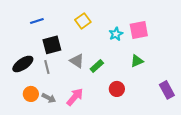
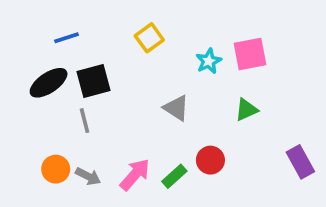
gray triangle: (77, 61) -> (176, 108), moved
black ellipse: (23, 64) -> (49, 83), moved
green rectangle: (97, 66) -> (174, 176), moved

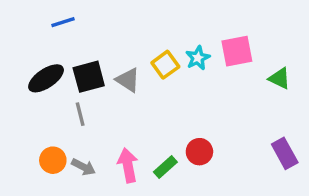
blue line: (67, 38) -> (63, 22), moved
yellow square: (149, 38) -> (165, 65), moved
gray triangle: (176, 108) -> (128, 80), moved
green triangle: (246, 110) -> (280, 78), moved, turned 50
pink arrow: (135, 175) -> (128, 165), turned -52

